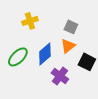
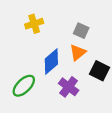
green ellipse: (18, 57) -> (24, 86), moved

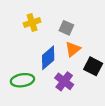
gray square: (81, 31) -> (66, 28), moved
green ellipse: (24, 86) -> (22, 80), turned 35

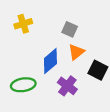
yellow cross: (32, 22) -> (23, 24), moved

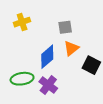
gray square: (70, 29) -> (65, 27), turned -32
purple cross: (67, 86) -> (48, 85), moved

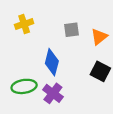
orange triangle: (71, 48) -> (99, 37), moved
blue diamond: (47, 57) -> (52, 62), turned -35

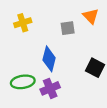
orange triangle: (99, 37) -> (91, 16), moved, turned -35
purple cross: (53, 93) -> (50, 88), turned 30

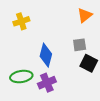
orange triangle: (91, 16) -> (85, 15), turned 35
gray square: (68, 28) -> (80, 45), moved

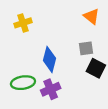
orange triangle: (85, 15) -> (91, 16), turned -42

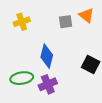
gray square: (86, 48) -> (66, 22), moved

